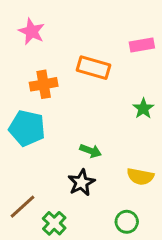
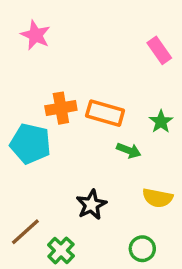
pink rectangle: (142, 45) -> (159, 50), turned 65
orange rectangle: (93, 68) -> (105, 113), moved
orange cross: (44, 84) -> (61, 108), moved
green arrow: (90, 151) -> (129, 150), moved

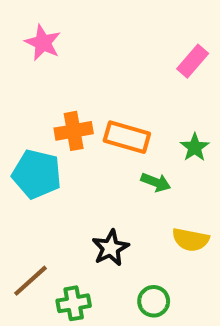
pink rectangle: (159, 50) -> (193, 61), turned 76
green circle: (142, 249) -> (154, 301), moved
green cross: (61, 250) -> (74, 303), turned 36

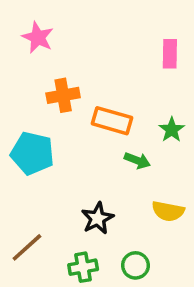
pink rectangle: (193, 61) -> (170, 54), turned -40
orange cross: (74, 131) -> (63, 95), moved
green cross: (74, 303) -> (83, 267), moved

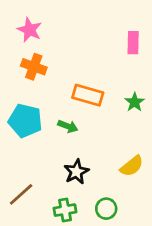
orange cross: (63, 95) -> (34, 67), moved, turned 30
green arrow: (137, 160) -> (68, 126), moved
yellow semicircle: (168, 211) -> (132, 166), turned -50

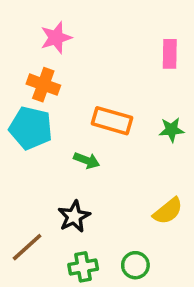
pink star: (30, 30) -> (56, 38), moved, turned 30
green star: (135, 102) -> (172, 130), turned 30
cyan pentagon: (25, 121) -> (31, 128), moved
black star: (76, 172) -> (74, 216), moved

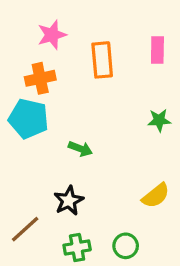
orange cross: (43, 85) -> (40, 78), turned -32
orange rectangle: (112, 121) -> (102, 60), moved, turned 69

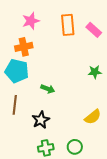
pink rectangle: (157, 50) -> (94, 30), turned -49
orange rectangle: (102, 60) -> (68, 25), moved
brown line: (25, 229) -> (15, 105), moved, turned -42

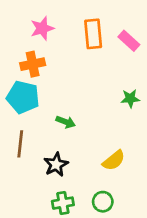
yellow semicircle: (93, 117) -> (114, 160), moved

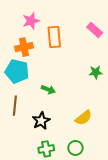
orange rectangle: (93, 34) -> (54, 37), moved

